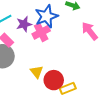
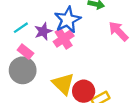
yellow triangle: (37, 72) -> (63, 84), size x1.5

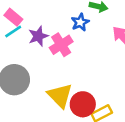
blue star: (68, 20) -> (80, 22), moved, size x0.6
pink rectangle: (25, 52) -> (13, 17), moved

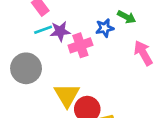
cyan line: (13, 32) -> (43, 30), moved

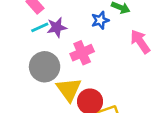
pink cross: (80, 45) -> (82, 53), moved
gray circle: (26, 68) -> (45, 67), moved

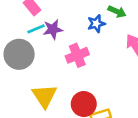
gray circle: (45, 67) -> (19, 54), moved
yellow triangle: (69, 89) -> (44, 96), moved

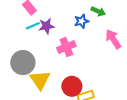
gray circle: (19, 54) -> (23, 63), moved

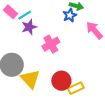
blue star: (82, 21) -> (70, 15), moved
cyan line: (33, 26) -> (25, 15), moved

